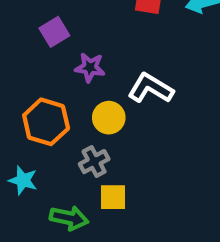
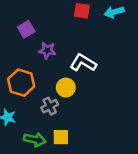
yellow circle: (109, 118) -> (66, 88), moved
yellow square: (113, 197) -> (61, 137), moved

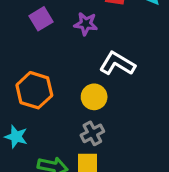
purple star: (47, 50) -> (86, 24), moved
gray cross: (50, 106) -> (92, 133), moved

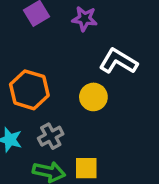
gray cross: (92, 133) -> (51, 136), moved

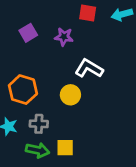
gray cross: (51, 136) -> (39, 124), turned 30

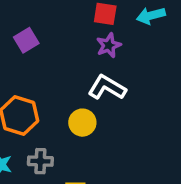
purple star: (64, 37) -> (109, 45), moved, turned -30

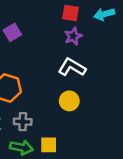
yellow circle: (82, 123) -> (69, 101), moved

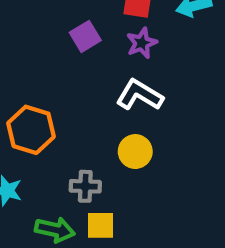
purple square: (12, 32) -> (85, 36), moved
gray cross: (23, 122) -> (85, 186), moved

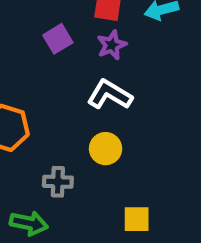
yellow square: (100, 225) -> (137, 219), moved

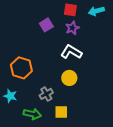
gray cross: (58, 182) -> (46, 94), turned -32
yellow square: (137, 219) -> (61, 112), moved

